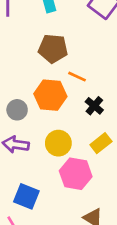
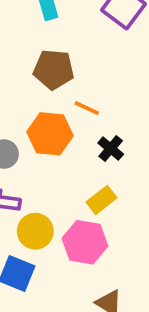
yellow circle: (58, 143) -> (35, 231), moved
yellow rectangle: (101, 143) -> (101, 200), moved

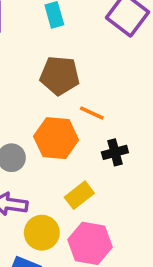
black cross: (111, 149) -> (115, 152), turned 35
yellow rectangle: (101, 200) -> (79, 195), moved

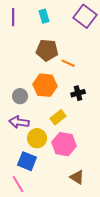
orange line: (92, 113) -> (68, 63), moved

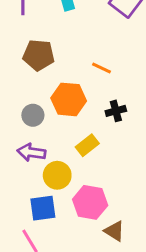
brown pentagon: (47, 50) -> (39, 55), moved
pink hexagon: (64, 144) -> (90, 202), moved
blue square: (27, 161) -> (43, 208), turned -30

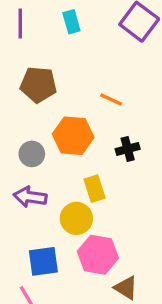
yellow rectangle: (87, 145) -> (95, 189), turned -70
yellow circle: (57, 175) -> (76, 218), moved

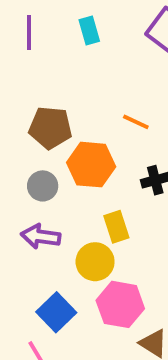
brown pentagon: (38, 85) -> (50, 128), moved
blue square: (43, 261) -> (56, 312), turned -36

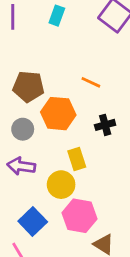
cyan rectangle: (89, 31) -> (57, 16), turned 36

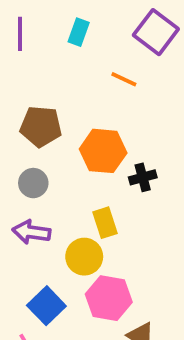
orange line: (91, 82) -> (124, 79), moved
orange hexagon: (58, 114) -> (103, 151), moved

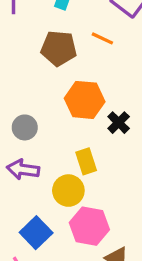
brown pentagon: (41, 126) -> (59, 48), moved
black cross: (143, 177) -> (119, 123), turned -30

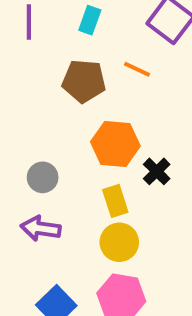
yellow rectangle: (86, 161) -> (115, 201), moved
yellow circle: (68, 191) -> (119, 242), moved

